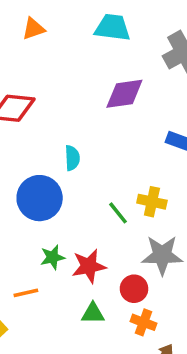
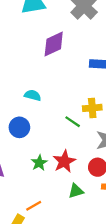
cyan semicircle: (72, 158) -> (33, 95), turned -56
blue circle: (40, 198) -> (19, 127), size x0.7
orange line: (26, 293) -> (34, 206), moved

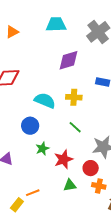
cyan semicircle: (33, 95) -> (45, 101), size x1.5
yellow cross: (92, 108) -> (74, 97), moved
green star: (39, 163) -> (42, 149), moved

